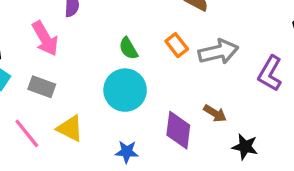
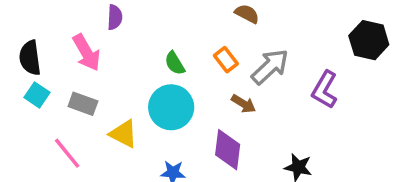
gray arrow: (218, 52) -> (270, 67), turned -30
brown arrow: (215, 113) -> (244, 104), moved
yellow triangle: (70, 128) -> (124, 134), moved

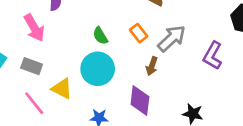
brown arrow: (244, 104) -> (152, 66), turned 78
pink line: (67, 153) -> (34, 103), moved

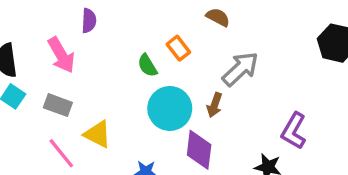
orange rectangle: (139, 33) -> (178, 48), moved
purple L-shape: (213, 56) -> (294, 131), moved
cyan circle: (98, 69) -> (170, 108), moved

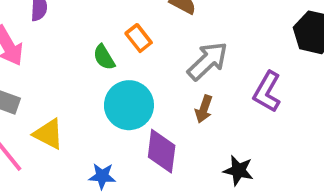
brown arrow: (215, 105) -> (204, 109), moved
purple L-shape: (294, 131) -> (267, 92), moved

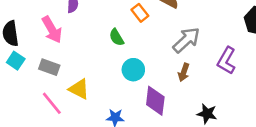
orange rectangle: (139, 38) -> (140, 13), moved
cyan circle: (129, 105) -> (133, 70), size x0.7

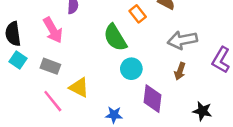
green semicircle: (117, 37) -> (115, 38), size x1.6
gray arrow: (186, 40) -> (182, 40), turned -148

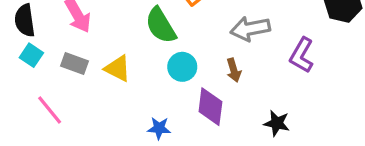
brown arrow: (180, 71) -> (234, 70), moved, turned -35
yellow triangle: (79, 87) -> (118, 68), moved
pink line: (53, 101) -> (50, 110), moved

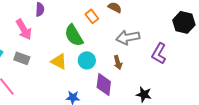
yellow triangle: (118, 68) -> (59, 61), moved

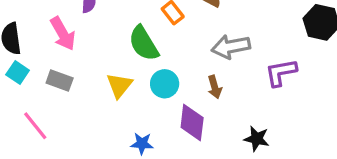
purple L-shape: (159, 53) -> (281, 72), turned 50
yellow triangle: (59, 61) -> (119, 85), turned 42

